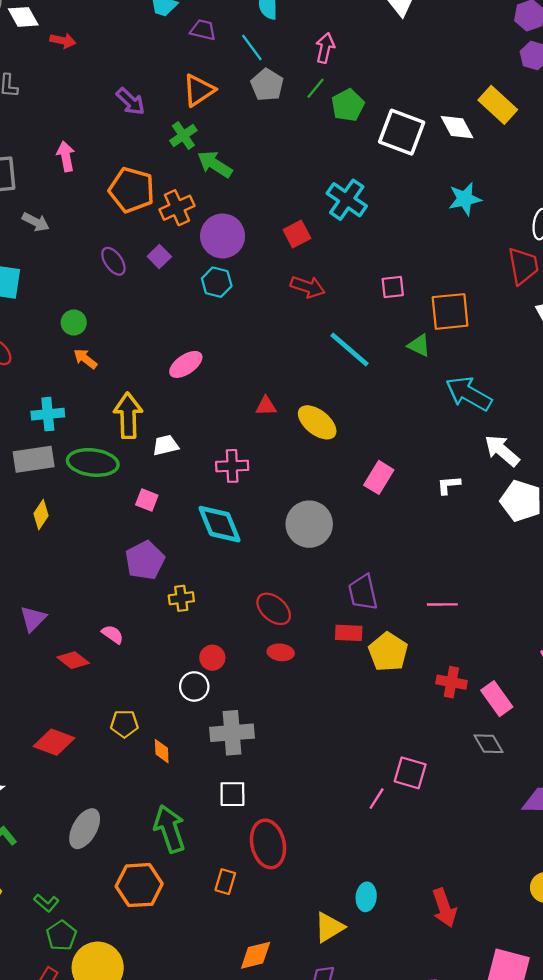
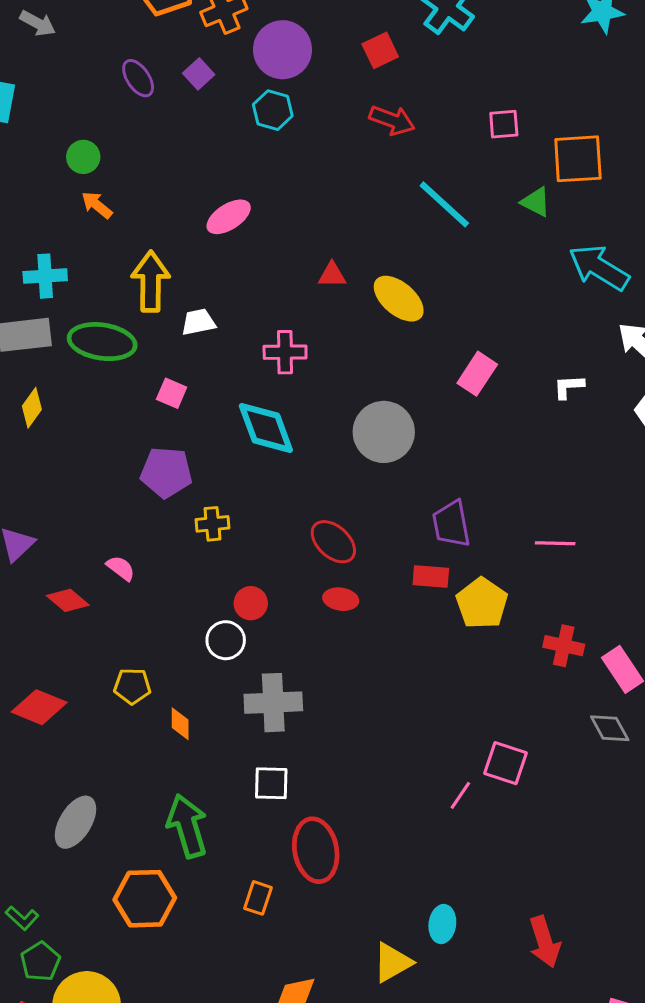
purple pentagon: (145, 560) -> (166, 472), turned 30

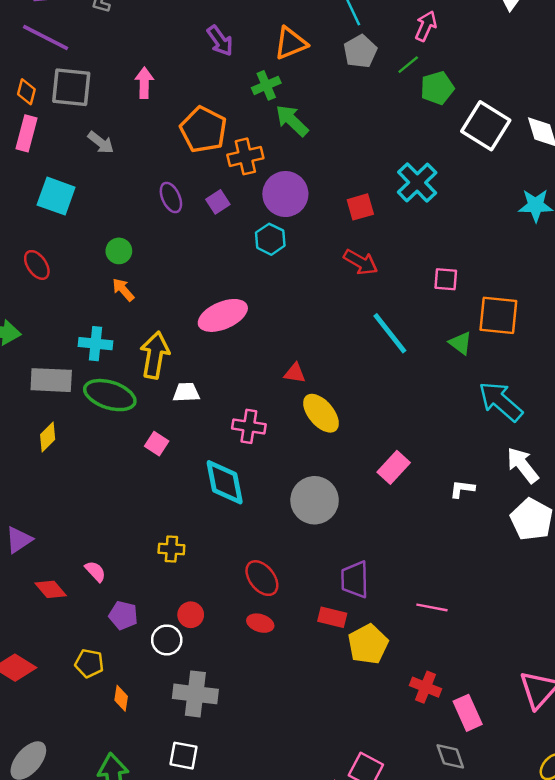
pink ellipse: (229, 217) -> (223, 315), size x1.4
cyan cross: (45, 276) -> (95, 344), moved
yellow ellipse: (399, 299) -> (321, 413), moved
purple pentagon: (166, 472) -> (123, 615), moved, size x0.7

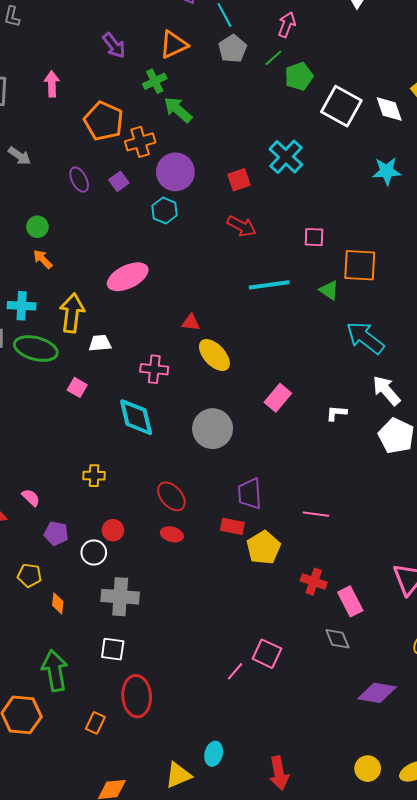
gray arrow: (101, 143) -> (19, 156), moved
cyan line: (390, 333) -> (269, 285), turned -57

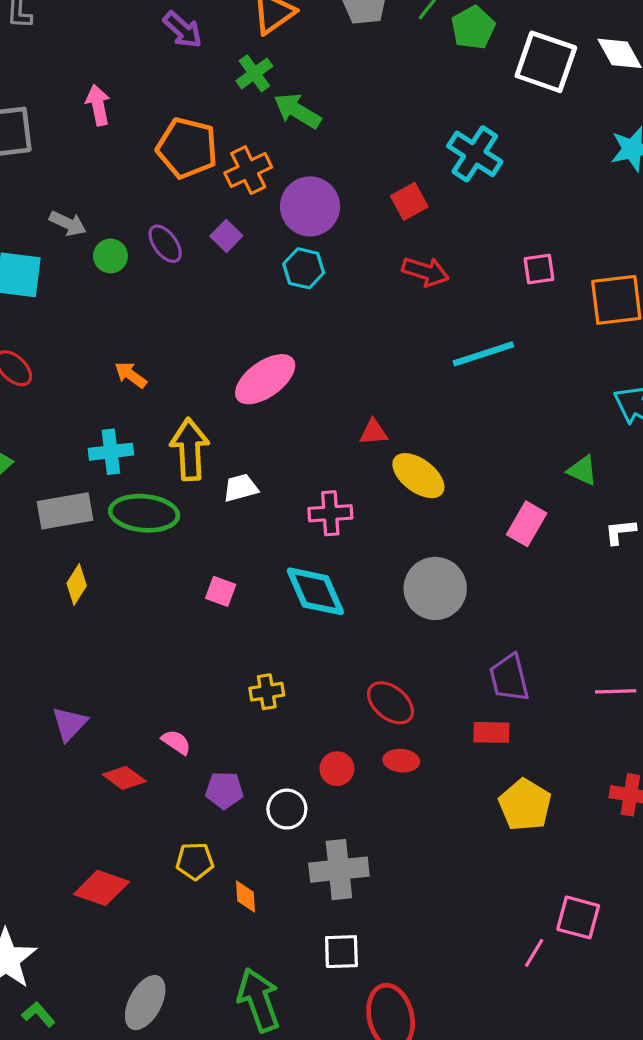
green circle: (37, 227) -> (110, 256), moved
green triangle: (329, 290) -> (582, 470), moved
pink square: (77, 387) -> (221, 591), moved
red circle: (113, 530) -> (337, 769), moved
yellow pentagon: (264, 548) -> (525, 805), moved

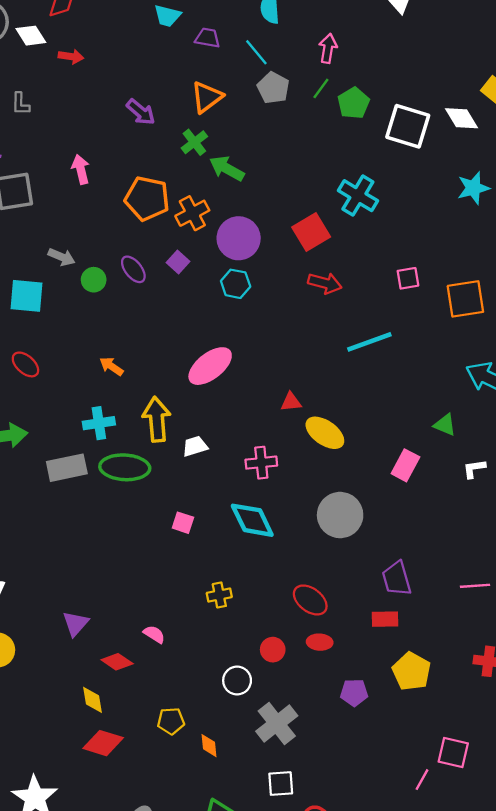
red square: (409, 201) -> (311, 232), size x1.4
yellow diamond: (77, 585) -> (92, 700), moved, turned -40
purple pentagon: (224, 790) -> (354, 693), moved
gray cross: (339, 870) -> (277, 724), turned -30

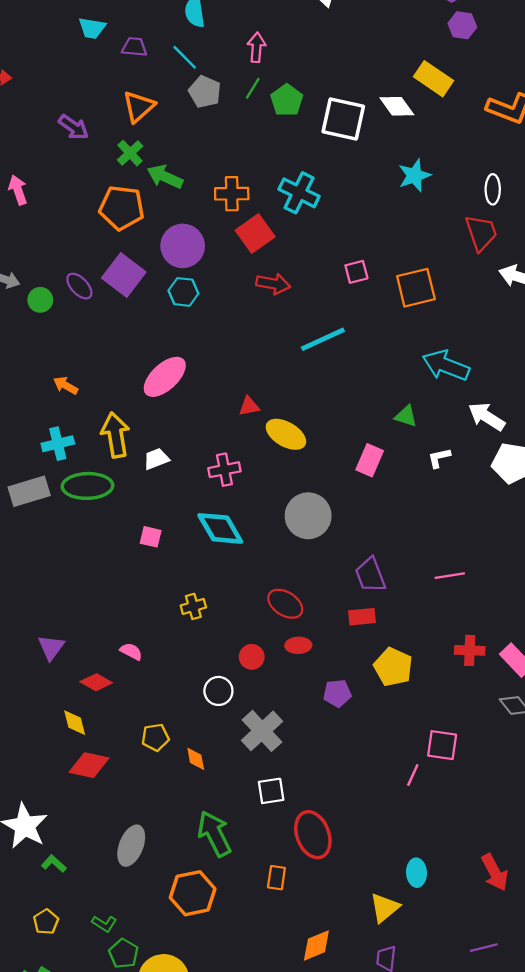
orange pentagon: (147, 199) -> (122, 208), moved
orange cross: (192, 213) -> (232, 194), moved, turned 32
purple square: (178, 262) -> (124, 275), size x1.8

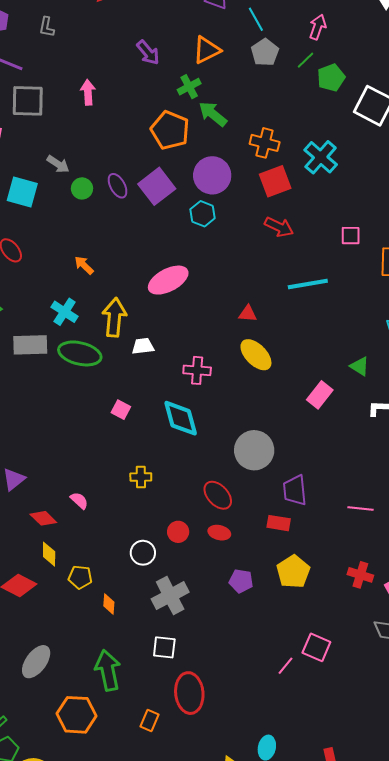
red triangle: (249, 406) -> (248, 314), moved
cyan cross: (58, 444) -> (65, 312), turned 32
gray circle: (308, 516) -> (254, 450), moved
yellow diamond: (75, 723) -> (49, 554), moved

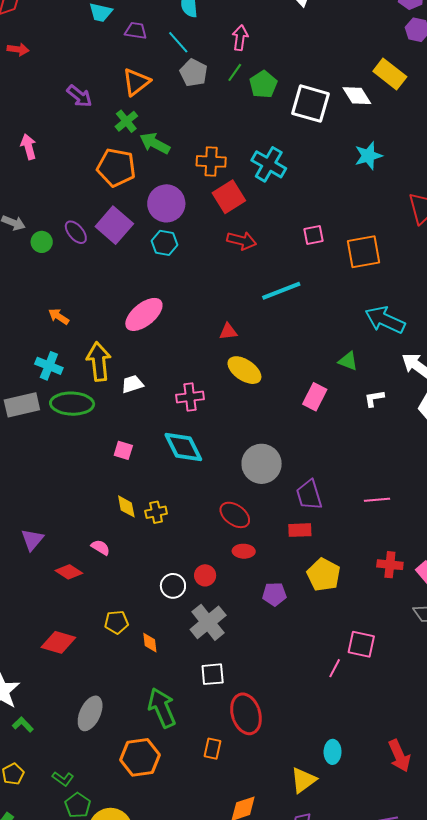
red circle: (178, 532) -> (205, 575), moved
yellow diamond: (49, 554) -> (126, 506), moved

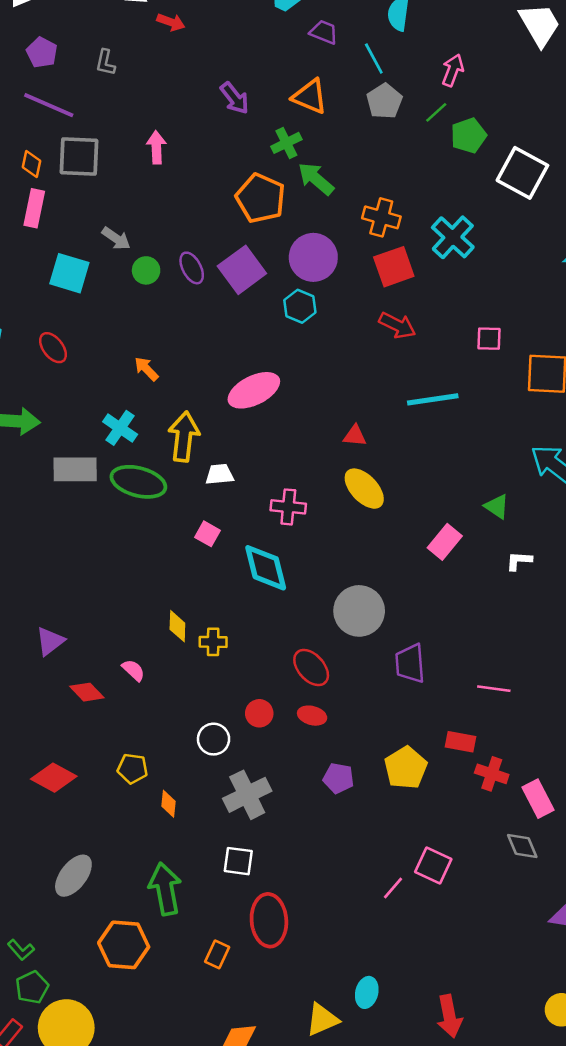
orange triangle: (136, 82) -> (310, 96), turned 48
pink square: (123, 450) -> (208, 534), moved
red rectangle: (300, 530) -> (460, 742), moved
red circle: (205, 575) -> (259, 713), moved

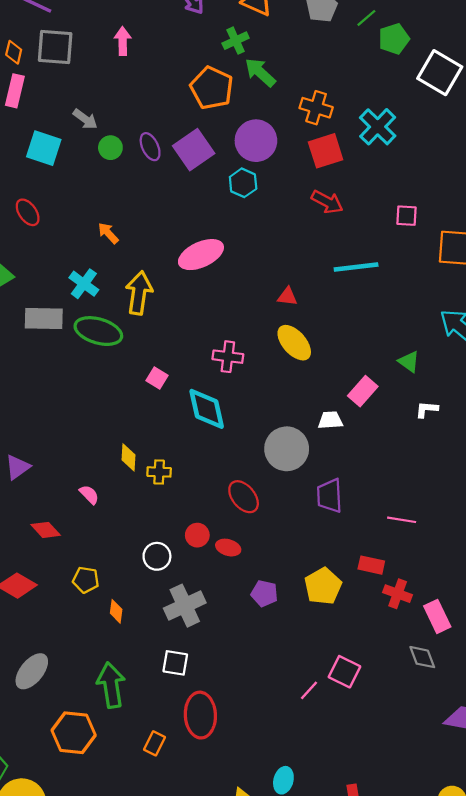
white trapezoid: (220, 474) -> (330, 420), moved
red diamond: (87, 692) -> (46, 530), moved
red ellipse: (312, 716) -> (228, 548), moved

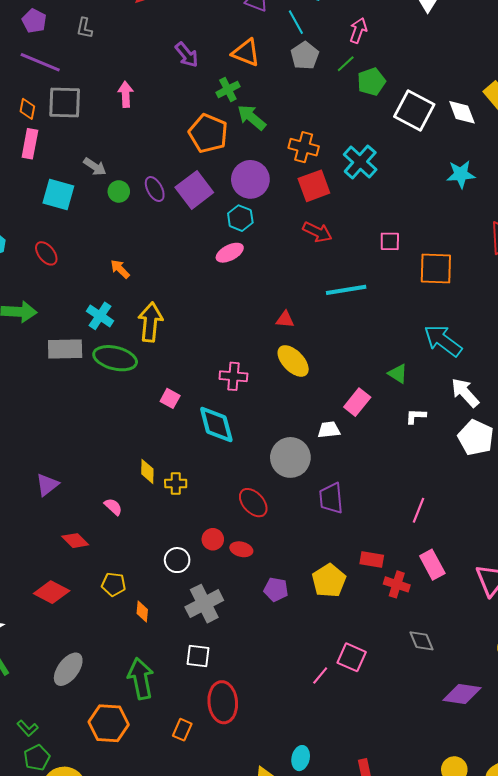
pink ellipse: (201, 255) -> (230, 253), moved, size x0.7
pink line: (402, 520) -> (418, 510), moved, turned -75
pink rectangle: (437, 616) -> (432, 565), moved

